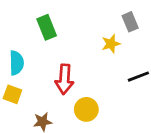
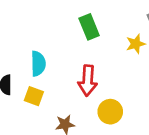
green rectangle: (47, 27) -> (89, 27), moved

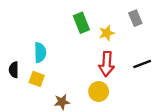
yellow star: (136, 44) -> (107, 33), moved
red arrow: (88, 81) -> (107, 64), moved

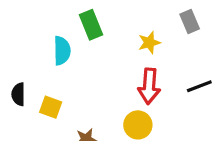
green rectangle: (81, 23) -> (91, 25), moved
cyan semicircle: (40, 53) -> (62, 51), moved

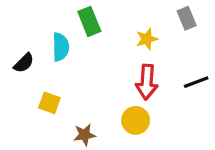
black semicircle: (18, 94) -> (24, 63), moved, turned -135

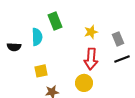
gray rectangle: (187, 18) -> (118, 39), moved
black semicircle: (24, 63) -> (14, 47), turned 48
yellow square: (49, 103) -> (41, 71), moved, turned -32

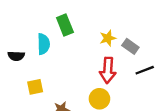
gray rectangle: (118, 39) -> (130, 46), moved, turned -32
yellow square: (41, 71) -> (35, 87), moved

